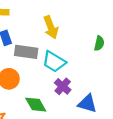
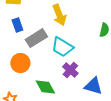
gray rectangle: (26, 52) -> (36, 38), turned -40

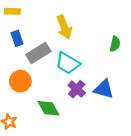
blue triangle: (93, 86) -> (104, 89), moved

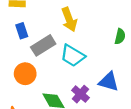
purple cross: (77, 89) -> (80, 94), moved

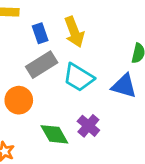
blue rectangle: (22, 31) -> (40, 33), moved
blue triangle: (109, 82) -> (124, 86), moved

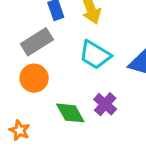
gray rectangle: (42, 65) -> (37, 42), moved

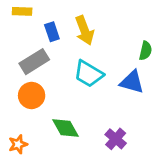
purple cross: (105, 104) -> (116, 139), moved
orange star: (20, 130) -> (18, 144), turned 30

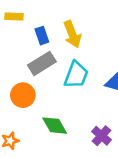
gray rectangle: (34, 62) -> (42, 63), moved
cyan trapezoid: (89, 74) -> (76, 75), turned -100

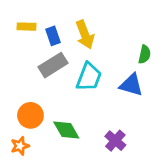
yellow rectangle: (14, 16) -> (27, 27), moved
orange circle: (23, 95) -> (30, 115), moved

